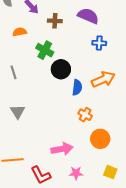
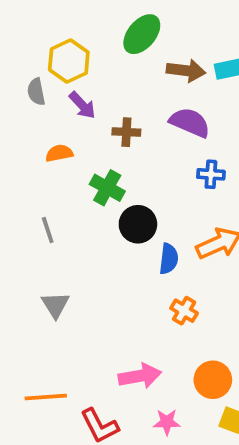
orange circle: (100, 139) -> (213, 380), moved

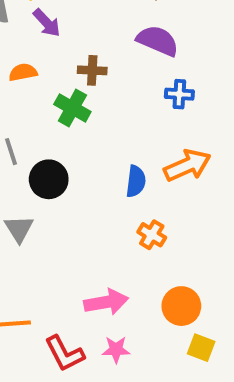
brown cross: (126, 132) -> (92, 70), moved
black circle: (138, 224) -> (49, 179), moved
pink star: (167, 422) -> (116, 350), moved

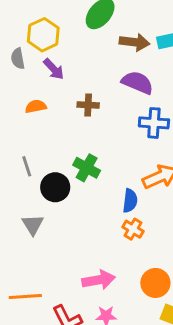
blue cross: (179, 94) -> (154, 123), size x1.4
green cross: (72, 108) -> (87, 168), moved
blue semicircle: (136, 181) -> (130, 201), moved

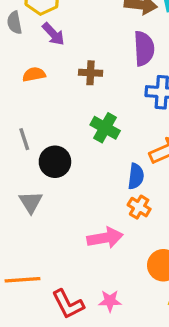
purple semicircle: (137, 83) -> (144, 49), turned 64
green cross: (87, 168) -> (105, 128), moved
pink arrow: (99, 280) -> (105, 238), moved

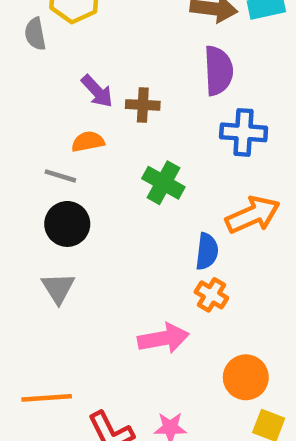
purple arrow: (53, 34) -> (97, 91), moved
orange semicircle: (34, 74) -> (88, 142), moved
gray line: (24, 139) -> (60, 176), moved, turned -55
black circle: (55, 162) -> (67, 224), moved

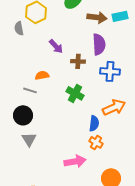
purple arrow: (97, 91) -> (56, 46), moved
brown cross: (143, 105) -> (78, 61), moved
black circle: (67, 224) -> (23, 115), moved

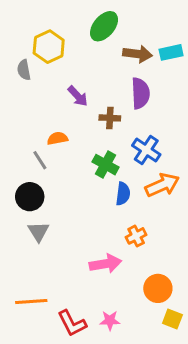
blue cross: (110, 71) -> (146, 150), moved, turned 30
gray line: (30, 90) -> (40, 160), turned 40
blue semicircle: (94, 123) -> (123, 194), moved
orange cross: (96, 142) -> (136, 236), turned 32

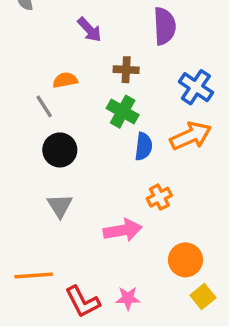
brown cross: (110, 118) -> (126, 70), moved
blue cross: (146, 150) -> (196, 87), moved
black circle: (30, 197) -> (60, 150), moved
gray triangle: (38, 232) -> (60, 206), moved
yellow square: (172, 319) -> (203, 296), turned 30

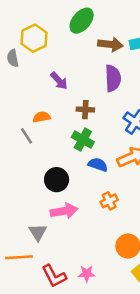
blue semicircle: (144, 146) -> (98, 165), turned -78
black circle: (60, 150) -> (57, 180), moved
gray triangle: (60, 206) -> (38, 232), moved
pink arrow: (123, 230) -> (64, 211), moved

